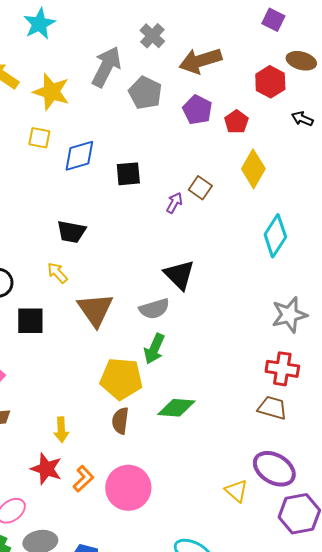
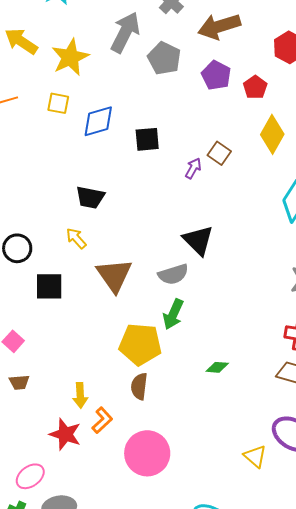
yellow star: (51, 92) -> (70, 57), turned 30
green diamond: (176, 408) -> (217, 367), moved, size x0.6
orange L-shape: (83, 479) -> (102, 420), moved

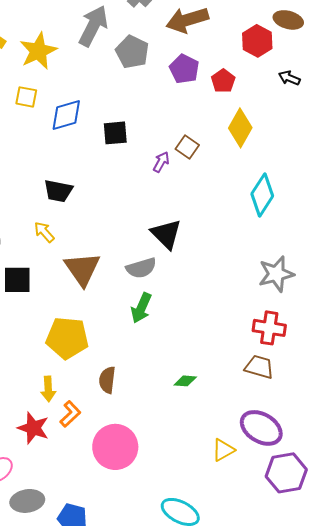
yellow pentagon: (140, 344) -> (67, 338), moved
green diamond: (217, 367) -> (185, 381), moved
yellow triangle: (255, 456) -> (223, 450), turned 50

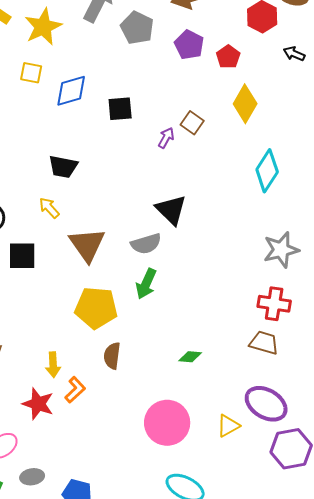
yellow pentagon: (67, 338) -> (96, 308), moved
pink circle: (115, 447) -> (167, 423), moved
gray ellipse: (27, 501) -> (32, 477), size x0.7

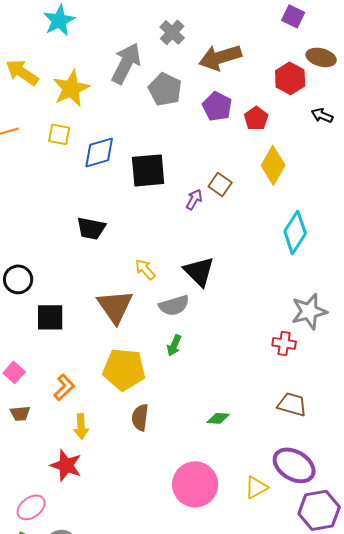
black square: (120, 109) -> (148, 170), size x1.4
yellow arrow: (49, 208) -> (145, 269), moved
green arrow: (146, 284) -> (174, 345), size x0.7
red cross: (274, 304) -> (284, 343), moved, size x0.7
orange L-shape: (75, 390) -> (64, 387), moved

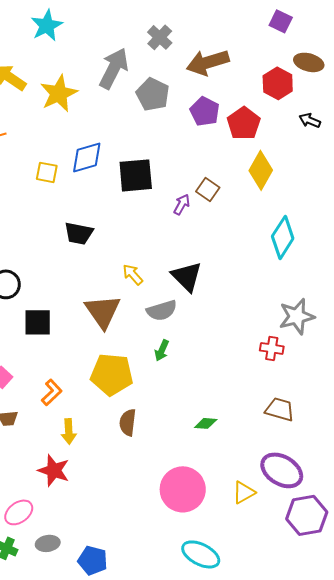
red pentagon: (256, 118) -> (244, 123), size x1.4
yellow square: (59, 134) -> (47, 172), moved

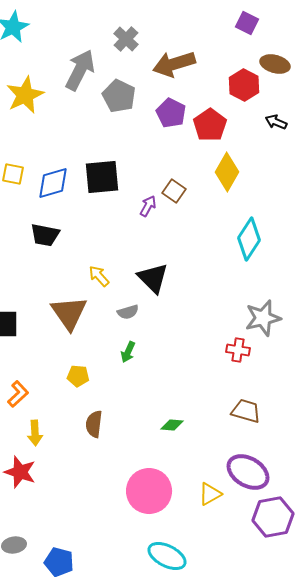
blue diamond: (87, 157) -> (53, 183), moved
gray semicircle: (162, 310) -> (128, 312), size x0.7
yellow pentagon: (112, 374) -> (78, 376), size x0.5

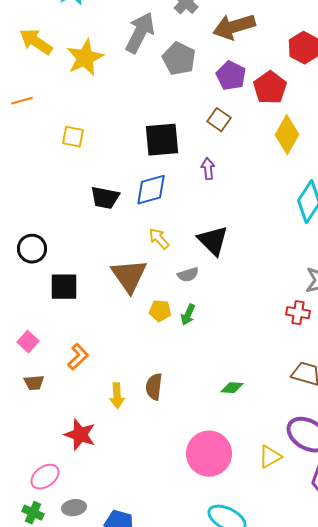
blue diamond: (53, 183) -> (151, 190), moved
brown square: (174, 191) -> (219, 120), moved
purple arrow: (148, 206) -> (208, 169), turned -35
yellow pentagon: (78, 376) -> (160, 311), moved
yellow arrow: (35, 433) -> (117, 396), moved

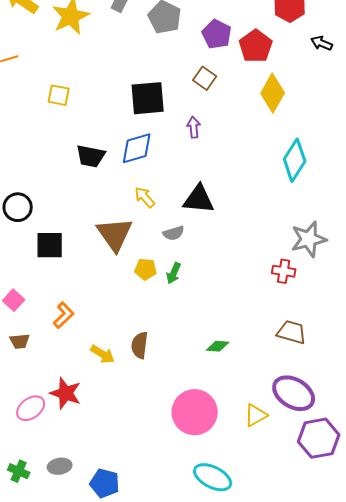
black triangle: (213, 241) -> (199, 199), turned -40
yellow arrow: (117, 396) -> (103, 354), turned -55
pink ellipse: (45, 477) -> (31, 408), moved

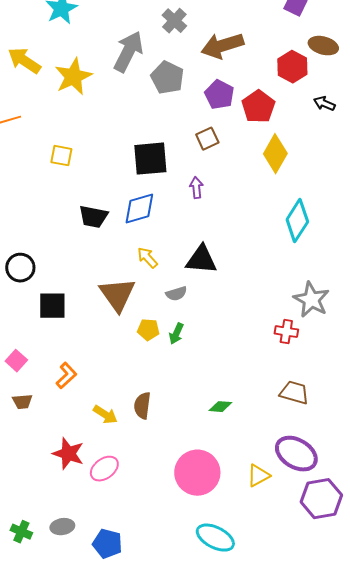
brown square: (205, 78) -> (207, 139), turned 30
gray star: (309, 239) -> (311, 300), turned -30
pink ellipse: (31, 408) -> (104, 469), moved

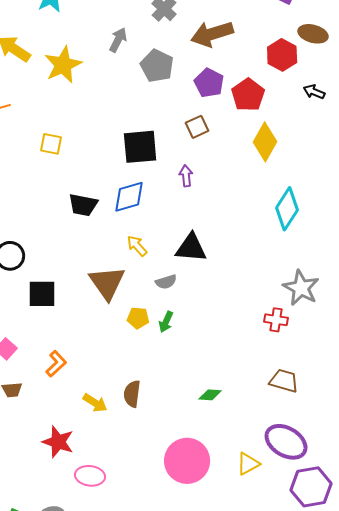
gray arrow: (128, 52) -> (118, 40), size x0.6
pink ellipse: (104, 469) -> (90, 476), moved, turned 44

